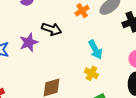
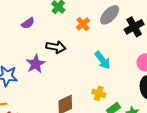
yellow cross: (91, 73) -> (99, 93), moved

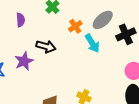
purple semicircle: (28, 23) -> (21, 20), turned -64
cyan arrow: (102, 60) -> (92, 43), moved

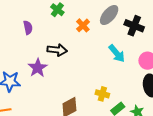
black cross: (126, 34) -> (134, 26), turned -36
cyan arrow: (92, 43) -> (117, 53), moved

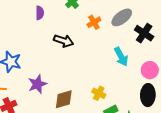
purple star: (38, 68) -> (37, 84), moved

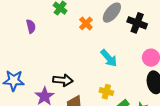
black arrow: (64, 41) -> (63, 80), moved
cyan arrow: (121, 57) -> (109, 58), moved

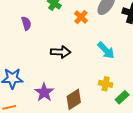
black arrow: (63, 80) -> (61, 52), moved

